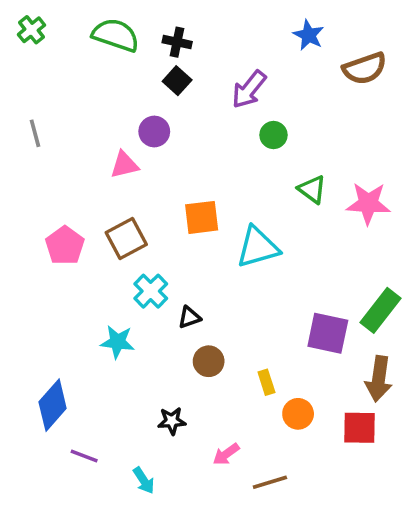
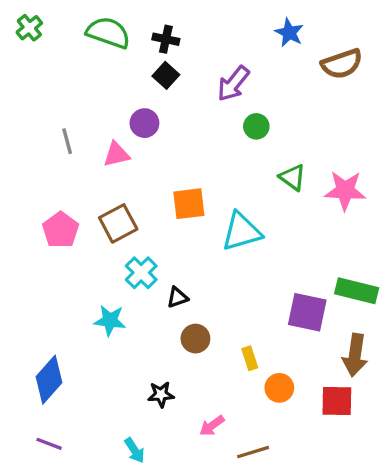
gray line: (35, 133) -> (67, 141), moved
green rectangle: (380, 310) -> (357, 291), turned 66
purple line: (84, 456) -> (49, 444), moved

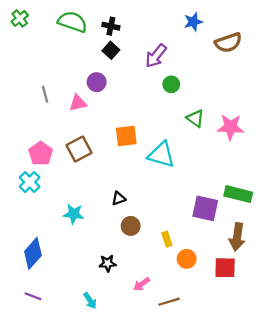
blue star: (289, 33) -> (193, 22), turned 30
cyan triangle: (242, 232) -> (161, 155), turned 32
cyan cross: (141, 273) -> (30, 182), moved

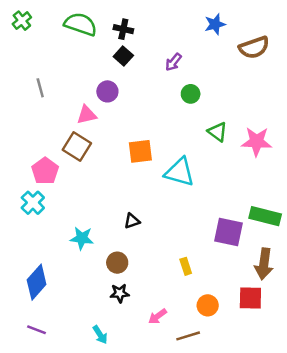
purple arrow: (156, 56) -> (173, 62), size x0.7
gray line: (45, 94) -> (40, 88), moved
brown square: (79, 149) -> (77, 146), moved, turned -30
brown circle: (131, 226) -> (117, 263), moved
orange circle: (187, 259) -> (208, 305), moved

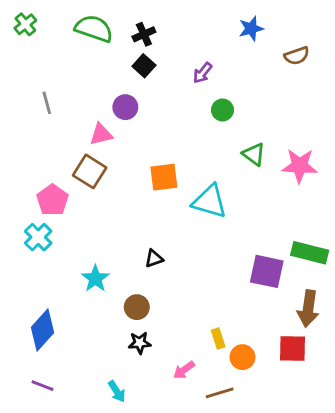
black cross: (123, 29) -> (144, 34), turned -36
brown semicircle: (254, 47) -> (297, 56), size x0.7
cyan star: (82, 238) -> (95, 279), turned 30
yellow rectangle: (186, 266) -> (218, 339), moved

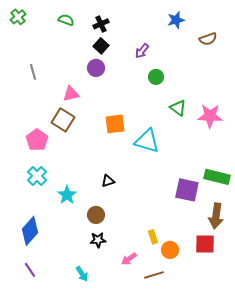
green semicircle: (94, 29) -> (66, 20), size x0.6
purple circle: (125, 107) -> (96, 68), moved
cyan cross: (38, 237) -> (37, 176), moved
purple line: (42, 386) -> (30, 270), turned 35

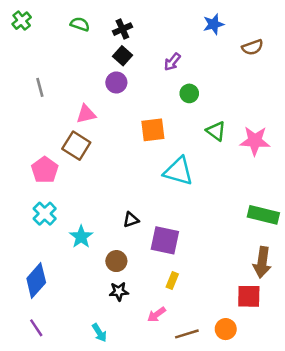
orange square: (115, 124) -> (153, 130), moved
purple square: (187, 190) -> (165, 240), moved
yellow rectangle: (153, 237) -> (172, 280), moved, turned 40
orange circle: (170, 250) -> (226, 329), moved

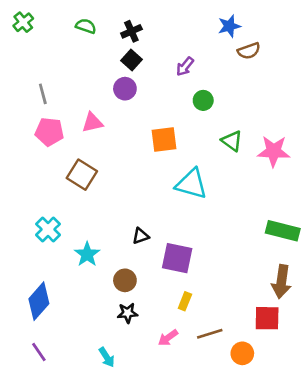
brown semicircle: (252, 47) -> (249, 51), moved
brown square: (76, 146) -> (82, 175), moved
pink pentagon: (45, 170) -> (49, 132), moved, turned -30
brown line: (187, 334) -> (210, 334), moved

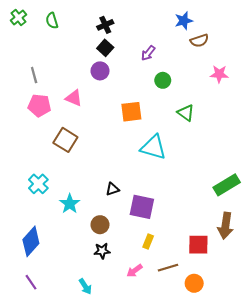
green semicircle: (86, 26) -> (52, 21), moved, turned -126
pink triangle: (92, 123) -> (74, 98), turned 36
pink star: (274, 151) -> (219, 74), moved, size x0.7
green rectangle: (283, 231) -> (227, 185), turned -45
red square: (267, 318) -> (198, 245), moved

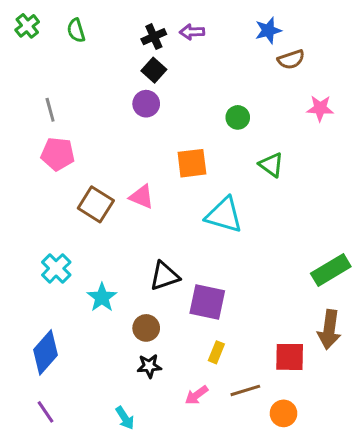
purple arrow: (148, 53) -> (192, 32), moved, turned 49
pink triangle: (74, 98) -> (142, 197), moved
black triangle: (113, 189) -> (164, 276), size x1.5

